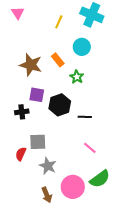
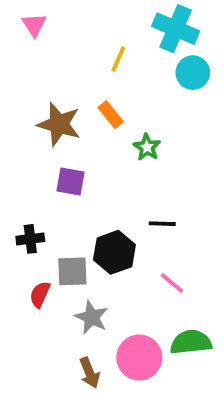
yellow line: (59, 22) -> (118, 59), moved
cyan circle: (82, 47) -> (193, 73), moved
black hexagon: (60, 105) -> (114, 252), moved
black cross: (22, 112) -> (30, 239), moved
green semicircle: (100, 179) -> (191, 342), turned -150

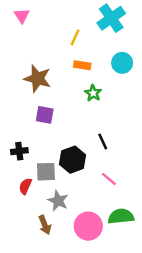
cyan cross: (176, 29) -> (111, 18), turned 32
cyan circle: (193, 73) -> (122, 63), moved
orange rectangle: (111, 115) -> (82, 65), moved, turned -42
black line: (162, 224) -> (103, 141), turned 63
brown arrow: (90, 373) -> (45, 225), moved

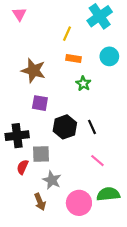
black cross: (19, 151) -> (17, 136), size x1.5
black hexagon: (73, 160) -> (65, 127), moved

